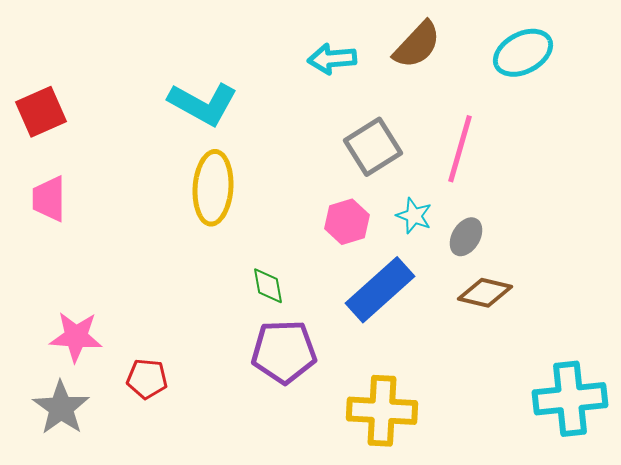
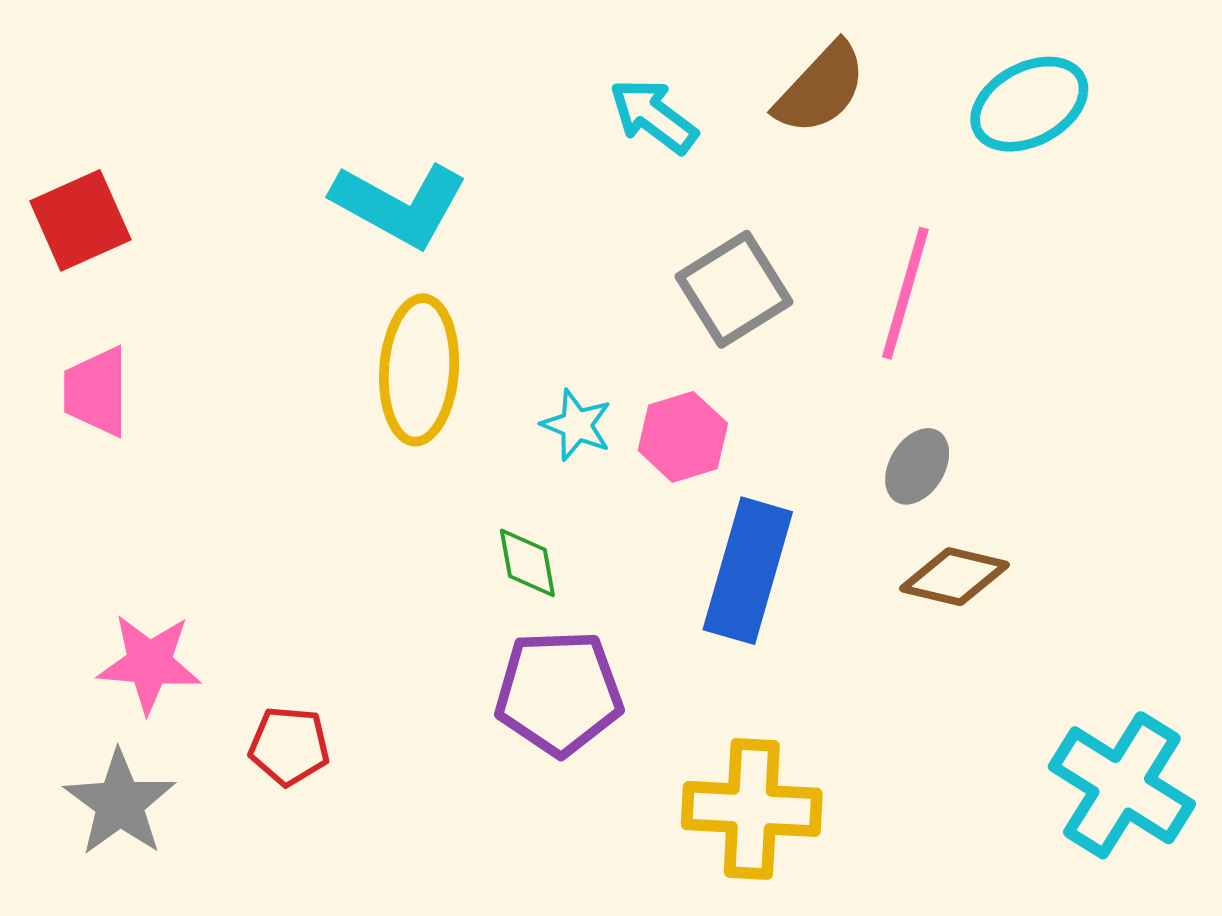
cyan arrow: (332, 59) -> (653, 116), turned 42
cyan star: (414, 216) -> (577, 425), moved
blue rectangle: (380, 290) -> (748, 571), turned -32
cyan cross: (570, 399) -> (1122, 785), turned 38

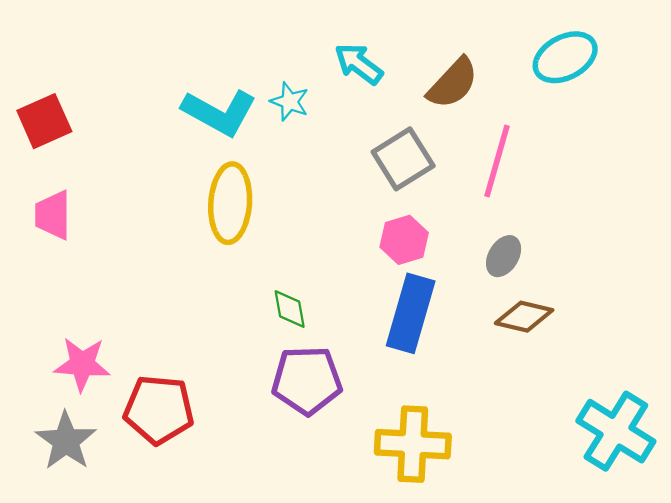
brown semicircle: (821, 88) -> (453, 83), moved
cyan star: (577, 425) -> (290, 102), moved
pink hexagon: (683, 437) -> (404, 240), moved
red pentagon: (289, 746) -> (159, 410), size x1.6

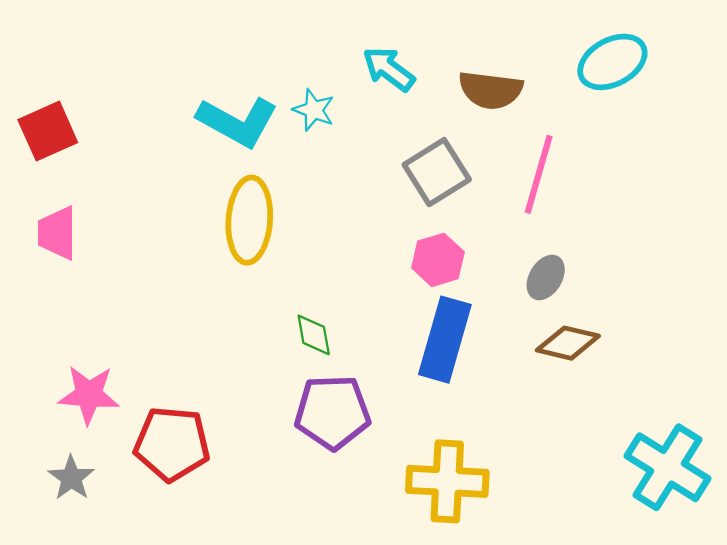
brown semicircle: (453, 83) -> (491, 90), turned 54
gray star: (66, 441) -> (71, 478), size x0.7

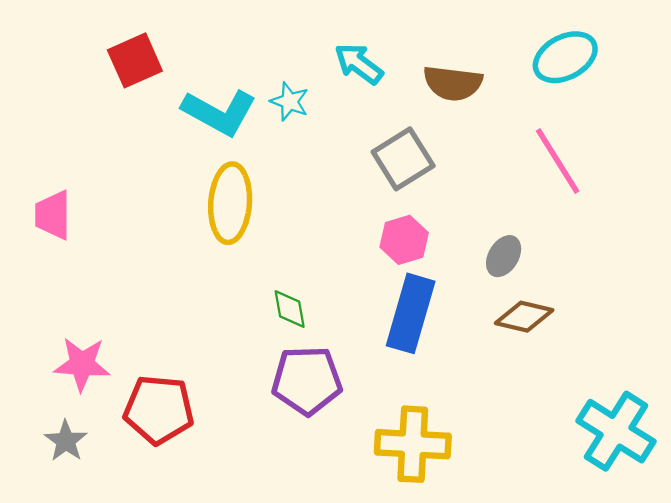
red square: (48, 131) -> (135, 60), moved
pink line: (539, 174) -> (558, 161), moved, turned -48

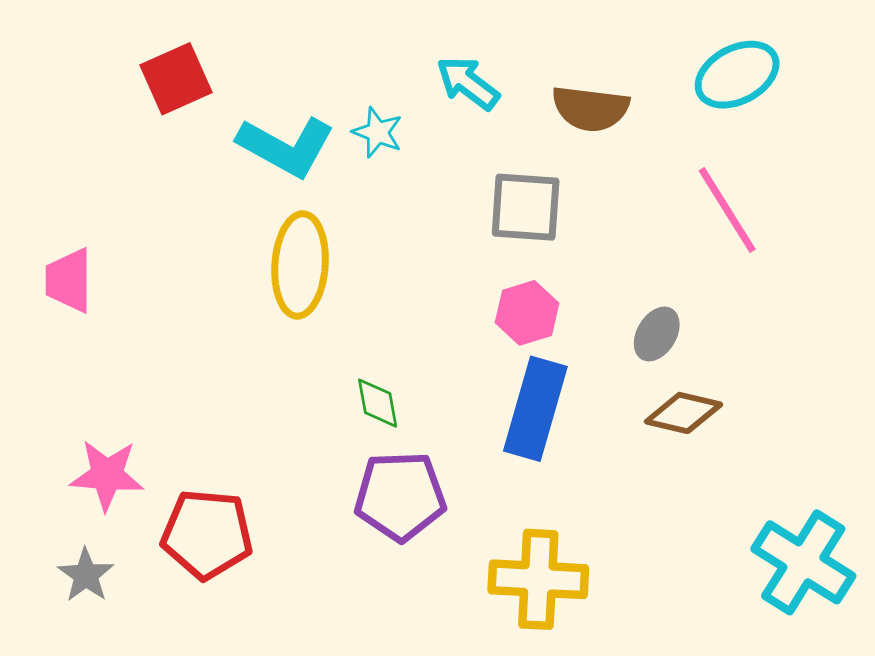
gray square: (403, 159) -> (526, 207), turned 36

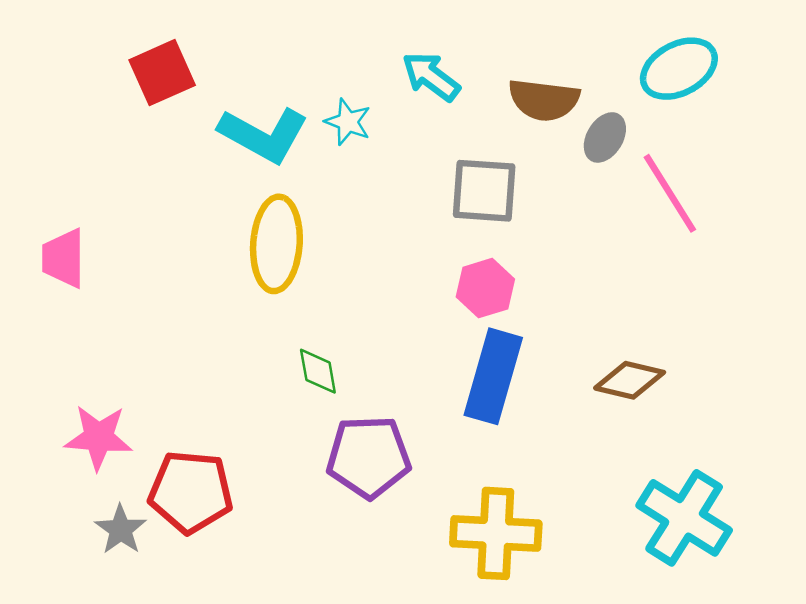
gray ellipse: (657, 334) -> (605, 137), moved
green diamond: (378, 403) -> (318, 371), moved
cyan cross: (803, 562) -> (684, 518), moved
gray star: (86, 575) -> (121, 530), moved

